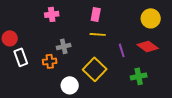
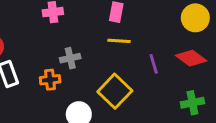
green cross: (139, 76) -> (192, 103), moved

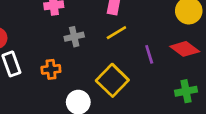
yellow line: (119, 41) -> (116, 33), turned -35
gray cross: (70, 58) -> (74, 37), moved

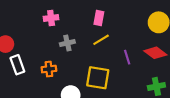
yellow square: (112, 80) -> (98, 78), turned -35

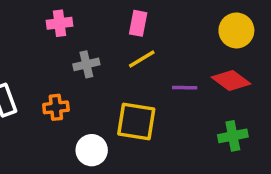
purple line: (127, 57) -> (185, 88), turned -72

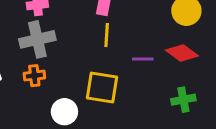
yellow line: (142, 59) -> (107, 35), turned -55
gray cross: (86, 64) -> (37, 39), moved, size x1.6

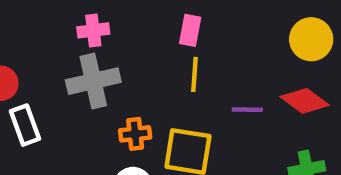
orange cross: (34, 76) -> (135, 134), moved

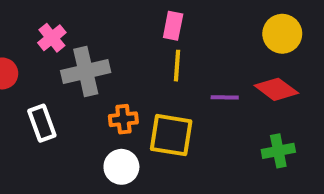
pink cross: (93, 30) -> (52, 38), moved, turned -32
white rectangle: (25, 125) -> (42, 123), moved

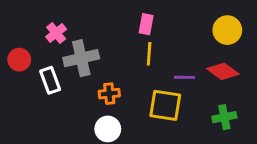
white rectangle: (42, 123) -> (50, 80), moved
yellow square: (171, 135) -> (165, 105), moved

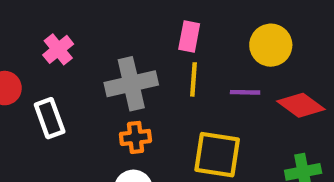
yellow circle: (227, 30) -> (271, 45), moved
gray cross: (81, 58) -> (131, 84), moved
purple line: (185, 77) -> (245, 92), moved

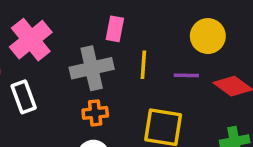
pink rectangle: (189, 37) -> (115, 29), moved
pink cross: (58, 49) -> (31, 40), size x1.6

